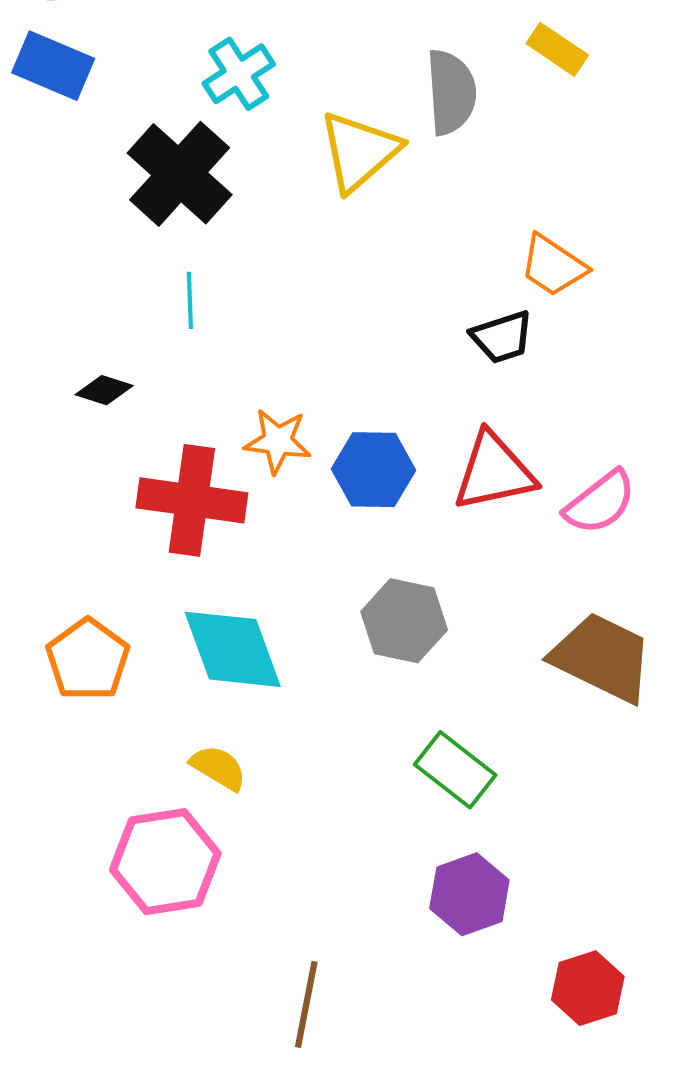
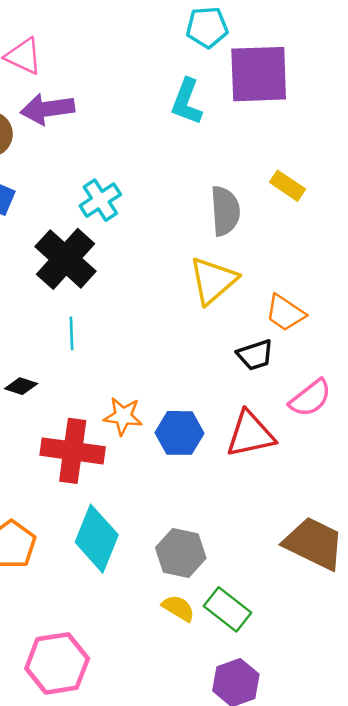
yellow triangle: (359, 151) -> (213, 281), moved
pink semicircle: (600, 502) -> (310, 398), moved
gray hexagon: (404, 621) -> (181, 553), moved
cyan diamond: (233, 649) -> (97, 539), turned 42
yellow semicircle: (218, 768) -> (178, 608), moved

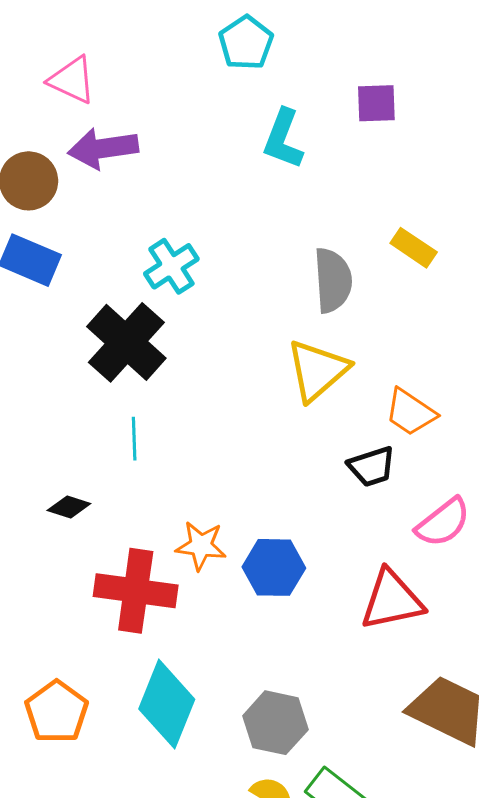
cyan pentagon: (207, 27) -> (246, 43), moved, turned -30
purple square: (259, 74) -> (376, 103), size x0.5
red triangle: (250, 434) -> (392, 600), moved

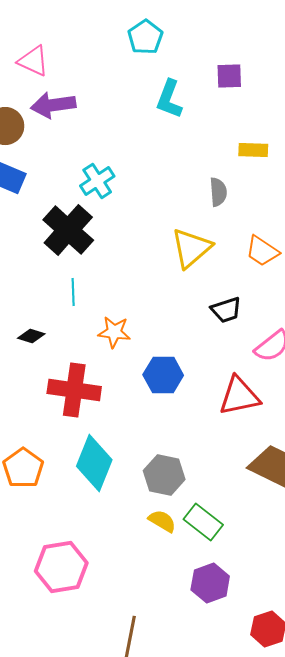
yellow rectangle: (414, 248) -> (253, 150), moved, turned -32
gray semicircle: (333, 280) -> (218, 192), moved, size x0.7
orange trapezoid: (410, 412) -> (262, 251), moved
orange star: (201, 546) -> (114, 332), moved

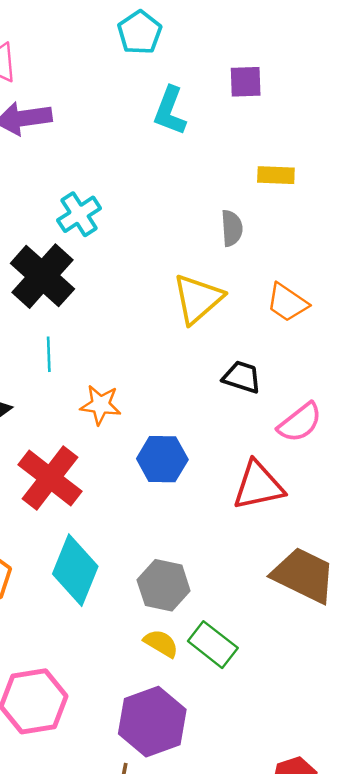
black trapezoid: (226, 310) -> (242, 377), turned -144
red cross: (74, 390) -> (50, 478), turned 30
purple hexagon: (210, 583) -> (152, 722), moved, size x1.4

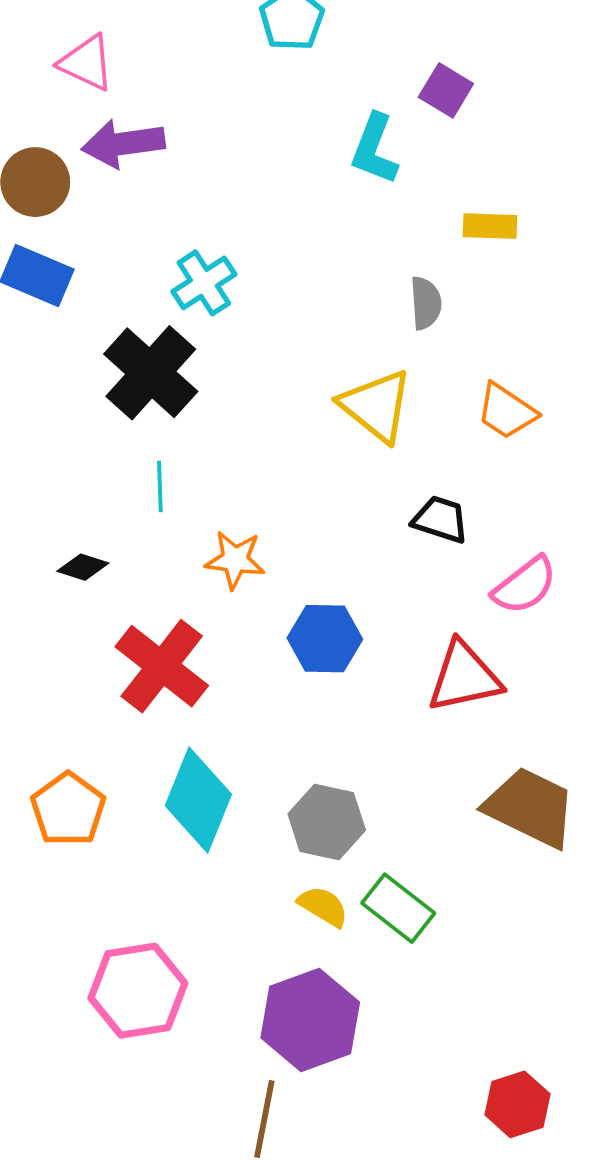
purple square: (246, 82) -> (446, 90), turned 33
cyan L-shape: (170, 111) -> (374, 149), moved
yellow triangle: (198, 299) -> (376, 406), turned -40

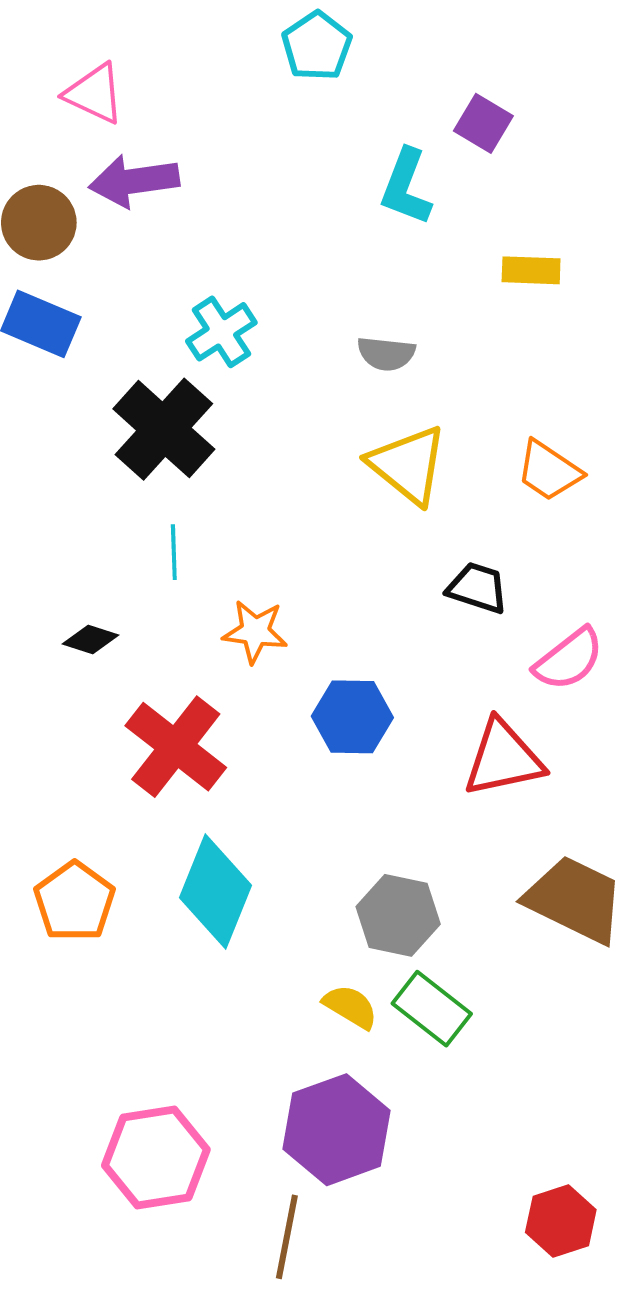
gray semicircle: (426, 303) -> (386, 354), moved, turned 100
gray hexagon: (327, 822) -> (398, 915), moved
pink hexagon: (138, 991) -> (156, 1157), moved

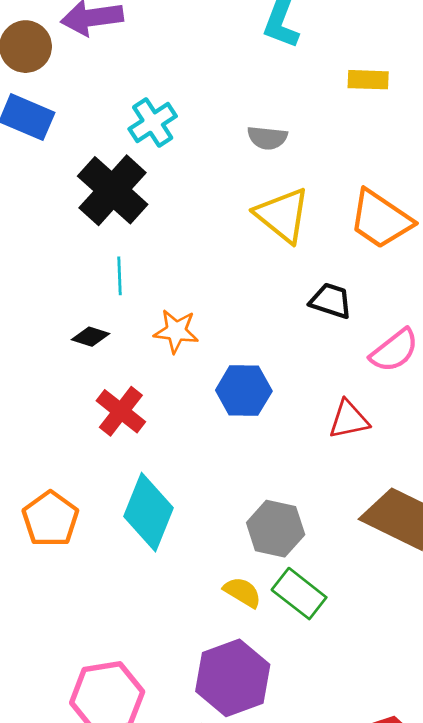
orange trapezoid: (549, 471) -> (381, 219), size x1.4
black diamond: (90, 639) -> (90, 337), moved
red cross: (176, 747) -> (121, 411), size x0.7
red triangle: (503, 759) -> (349, 420), size x0.7

